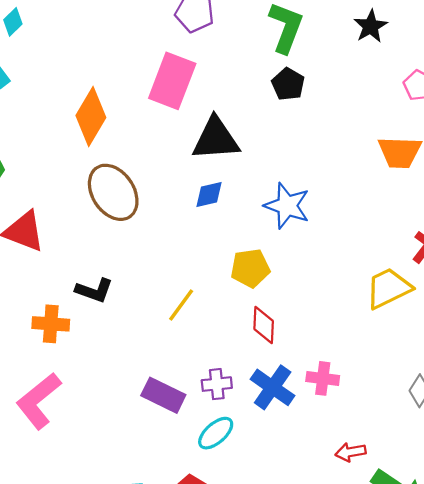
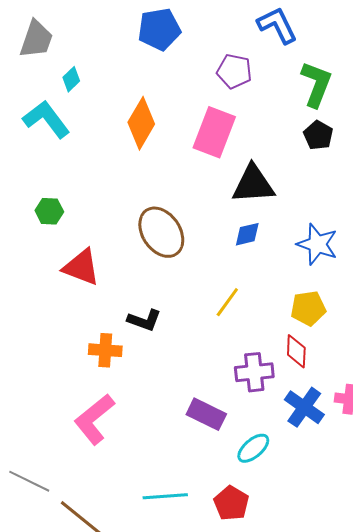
orange diamond: (91, 117) -> (141, 123), moved
yellow pentagon: (250, 268) -> (308, 308), moved
yellow line: (181, 305) -> (227, 302), moved
purple cross: (217, 384) -> (254, 372), moved, size x1.4

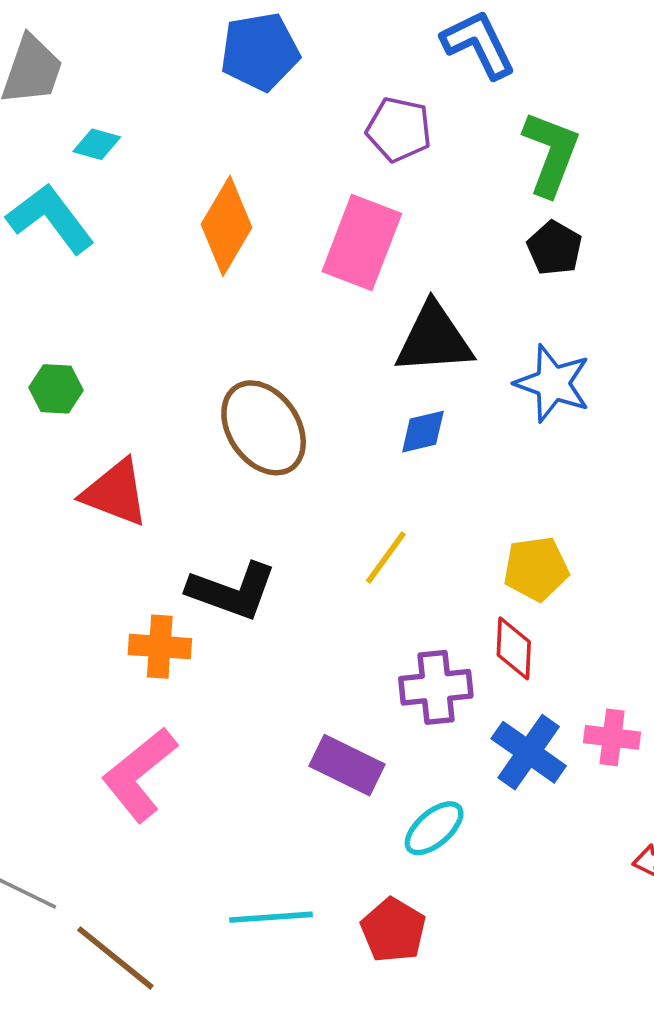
cyan diamond: (71, 79) -> (97, 144), turned 60
blue star: (317, 244) -> (553, 383), moved
black L-shape: (144, 320) -> (232, 591), size x1.4

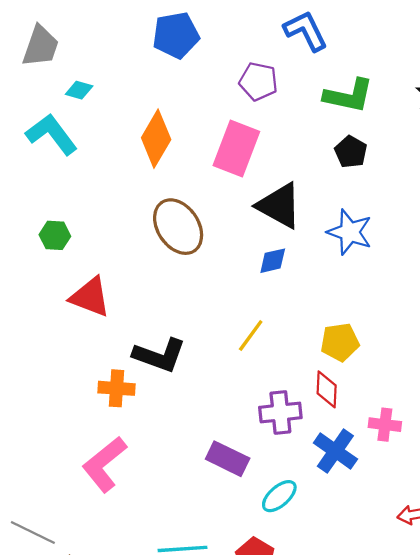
green L-shape: (551, 154) -> (349, 96), turned 81
black triangle: (434, 339) -> (279, 206), turned 33
brown ellipse: (264, 428) -> (178, 227), moved
pink cross: (612, 737) -> (385, 425), moved

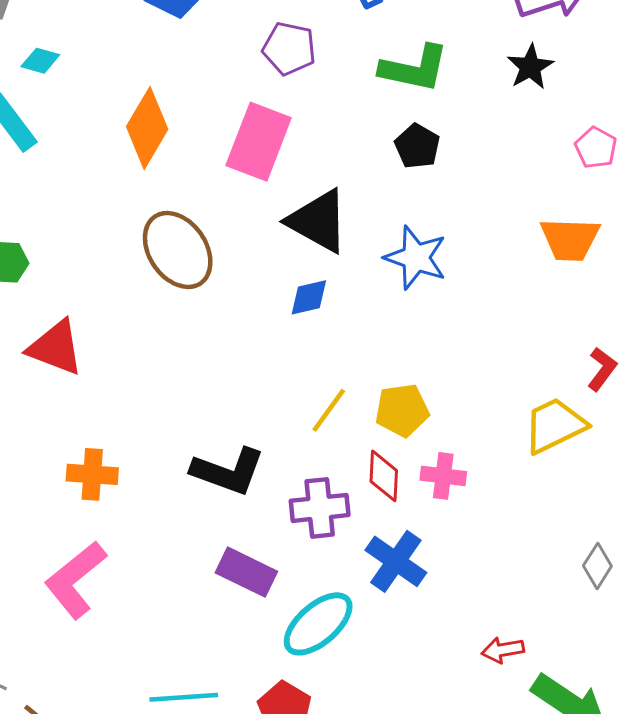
yellow line: (251, 336) -> (329, 410), moved
black L-shape: (159, 355) -> (228, 471), moved
pink cross: (385, 425) -> (443, 476), moved
cyan ellipse: (279, 496) -> (318, 624), size x1.4

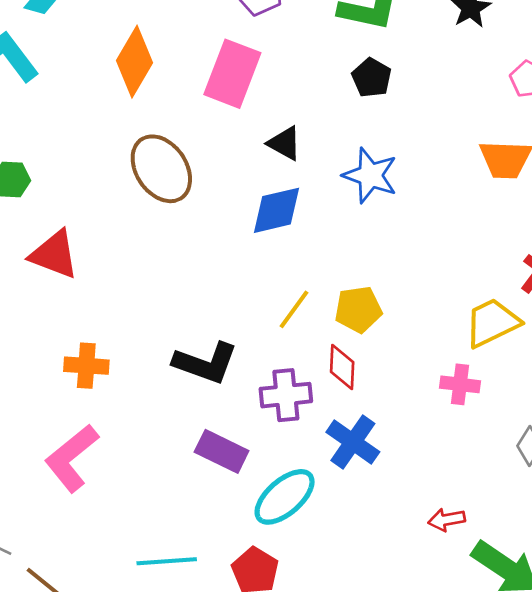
black triangle: (318, 221) -> (285, 143), size x0.6
blue diamond: (309, 297) -> (277, 210), size x1.5
pink cross: (443, 476) -> (460, 384), moved

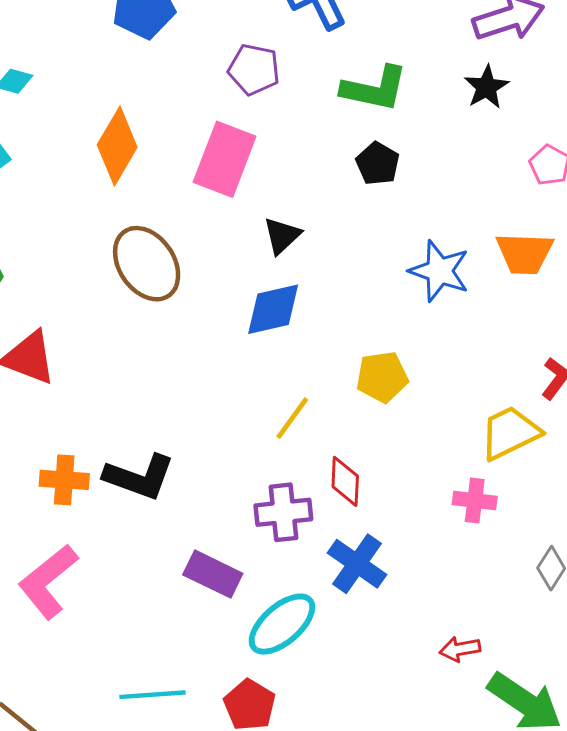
black triangle: (285, 143) -> (282, 236), turned 48
blue star: (370, 175) -> (439, 271), moved
yellow pentagon: (358, 309) -> (382, 377), moved
black L-shape: (206, 363) -> (139, 477), moved

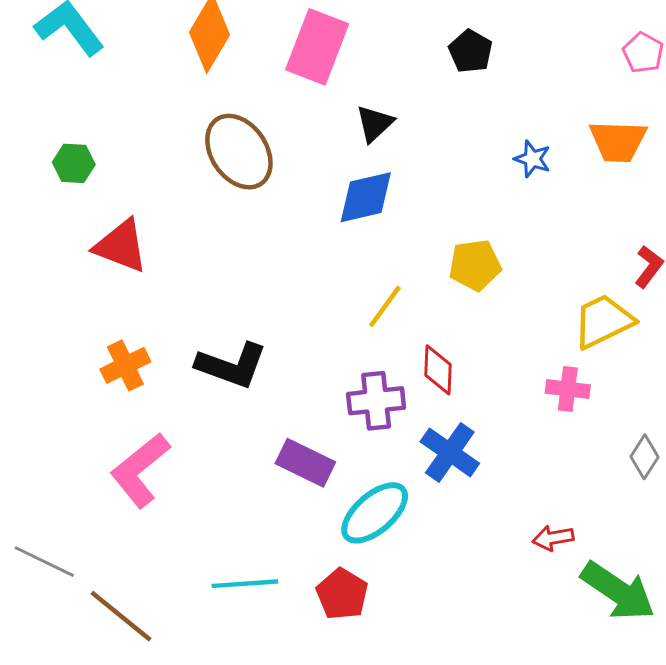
blue star: (439, 271) -> (532, 159), size x0.6
orange cross: (64, 480) -> (125, 365), moved, turned -30

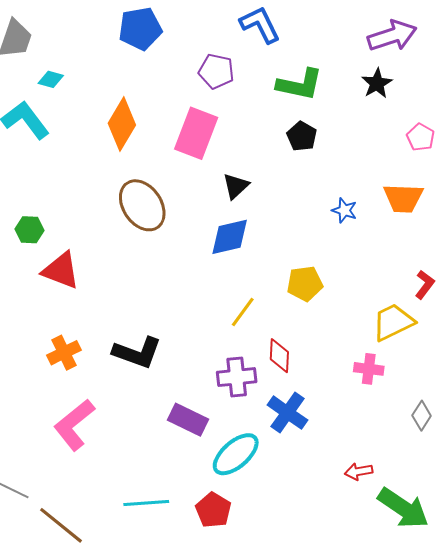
green hexagon: (74, 163) -> (29, 230), moved

